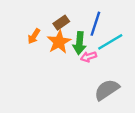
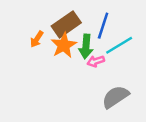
brown rectangle: (61, 23) -> (66, 24), size x1.6

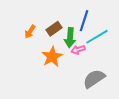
brown rectangle: (66, 24) -> (54, 29), moved, size x0.7
orange star: (64, 45) -> (52, 57), moved

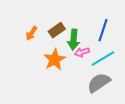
blue line: (84, 21) -> (103, 30), moved
cyan line: (97, 37) -> (103, 59), moved

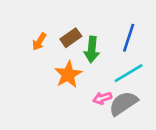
pink arrow: (82, 52) -> (102, 98), moved

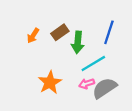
cyan line: (129, 73) -> (93, 64), moved
orange star: (68, 74) -> (50, 82), moved

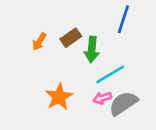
blue line: (109, 32) -> (123, 19), moved

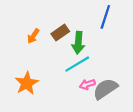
cyan line: (110, 74) -> (77, 64), moved
orange star: (59, 97) -> (27, 83), moved

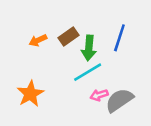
blue line: (105, 17) -> (119, 38), moved
orange arrow: (33, 36) -> (38, 40), turned 32

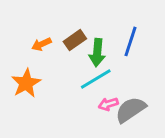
orange star: (30, 94) -> (26, 83), moved

